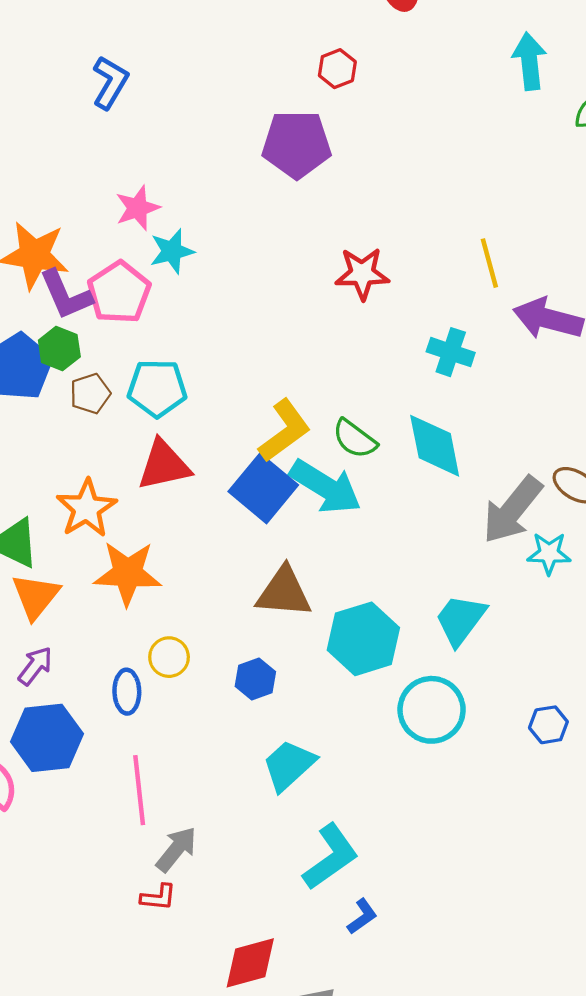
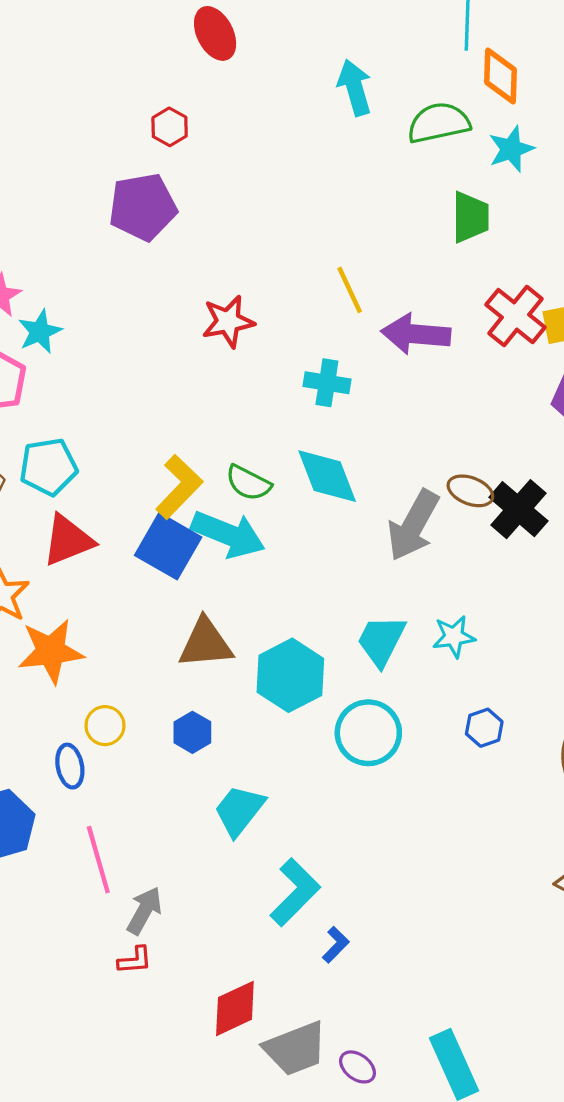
cyan star: (549, 553) -> (454, 637), moved

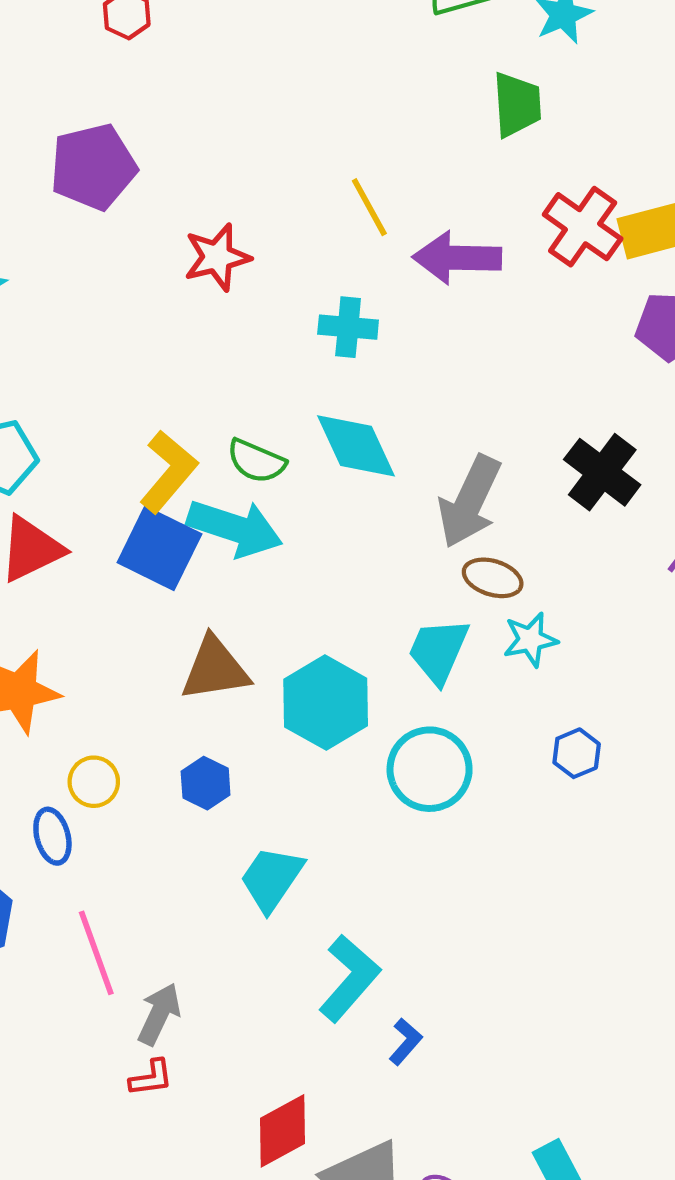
purple pentagon: (143, 207) -> (93, 167), moved
brown ellipse: (470, 491) -> (493, 578), moved

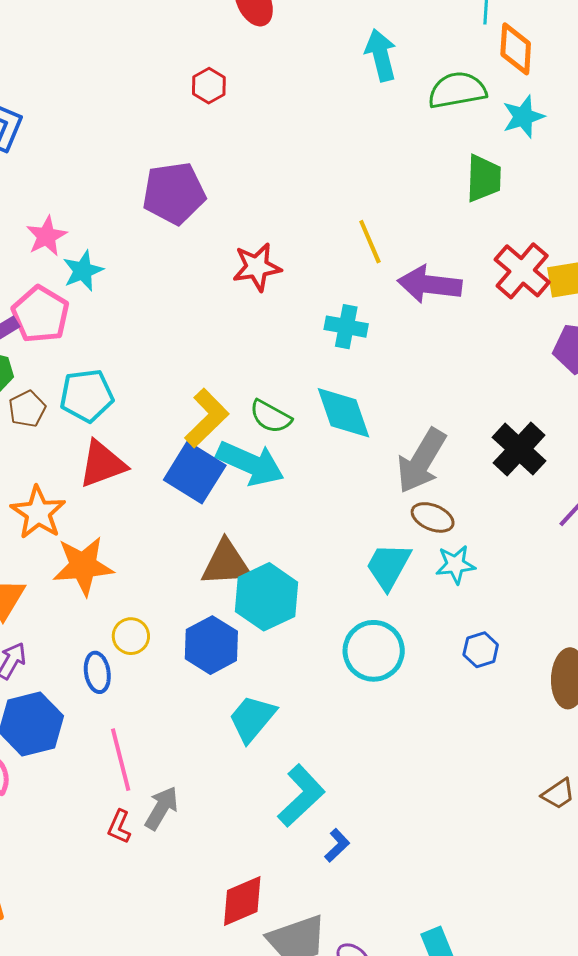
cyan hexagon: (326, 703) -> (267, 597), moved
blue hexagon: (206, 783) -> (211, 645), size x1.5
red L-shape: (151, 1078) -> (119, 827), moved, turned 116

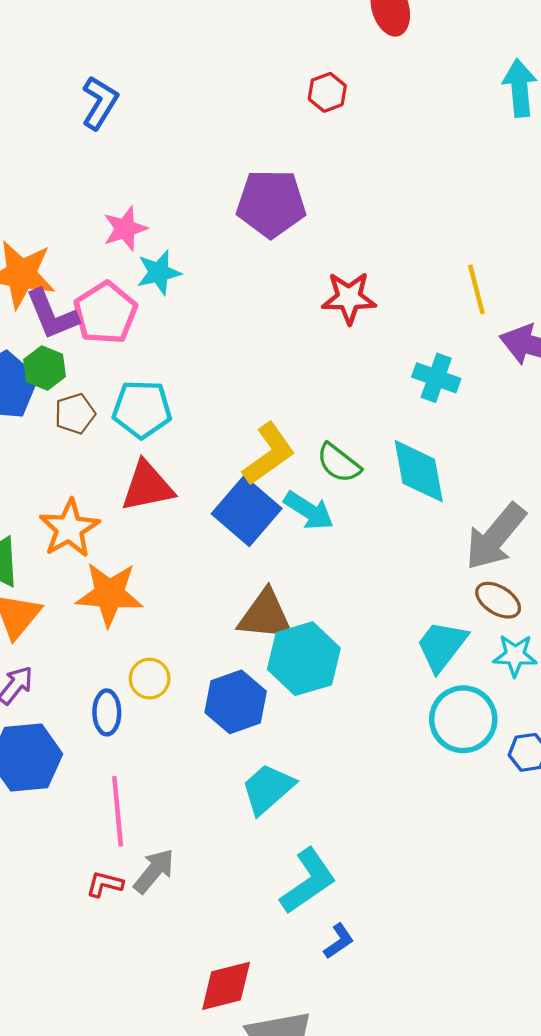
cyan arrow: (250, 463) -> (309, 511), size x0.7
cyan circle: (374, 651) -> (463, 719), moved
red L-shape: (119, 827) -> (105, 884), turned 72

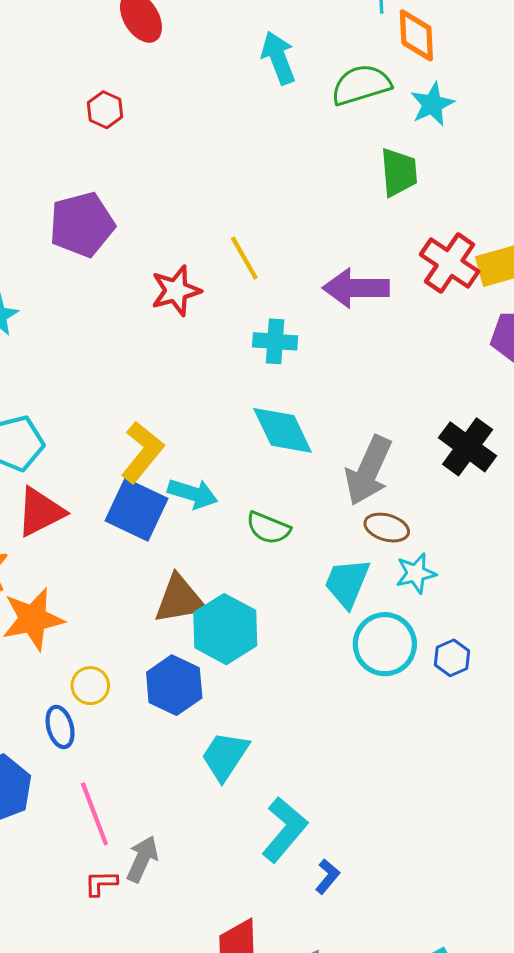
yellow line: (476, 289) -> (244, 258), moved
green semicircle: (339, 463) -> (268, 528), moved

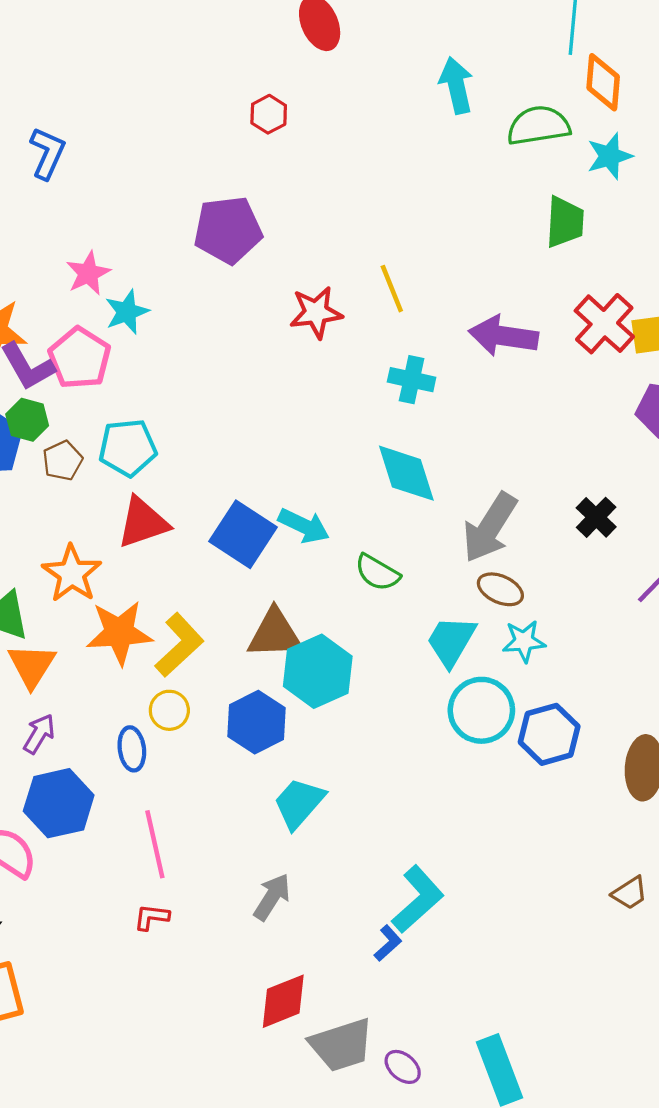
black cross: (468, 447) -> (596, 517), size x0.7
yellow L-shape: (142, 452) -> (179, 645), moved
blue hexagon: (452, 658) -> (549, 734), size x1.6
cyan L-shape: (285, 830) -> (418, 899), moved
gray arrow: (142, 859) -> (272, 897), moved

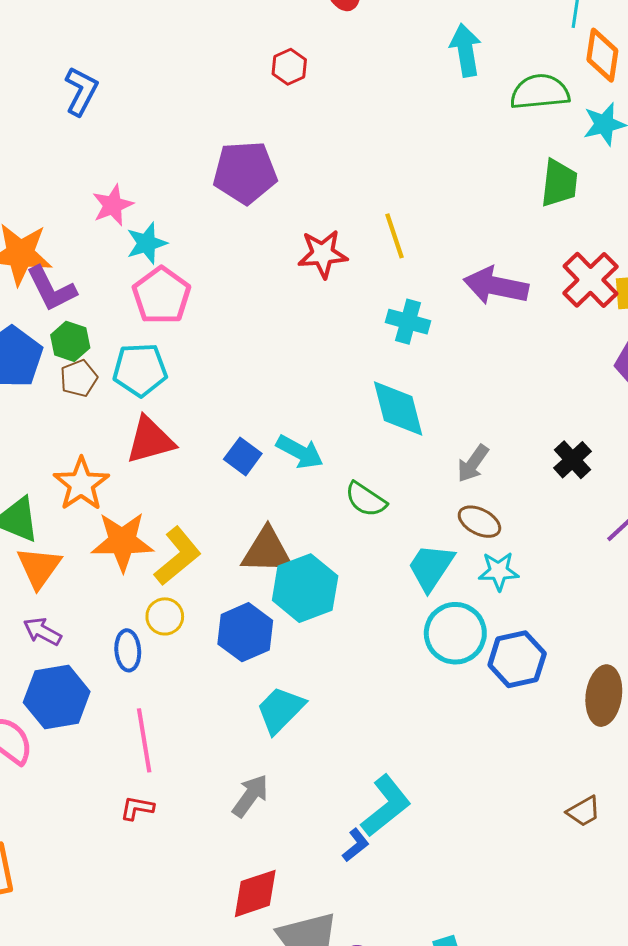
pink pentagon: (80, 358) -> (162, 296), moved
green hexagon: (27, 420) -> (70, 341), moved
gray arrow: (490, 527) -> (473, 463), size x0.6
blue square: (243, 534) -> (243, 456), size x0.6
purple arrow: (39, 734) -> (42, 631), turned -96

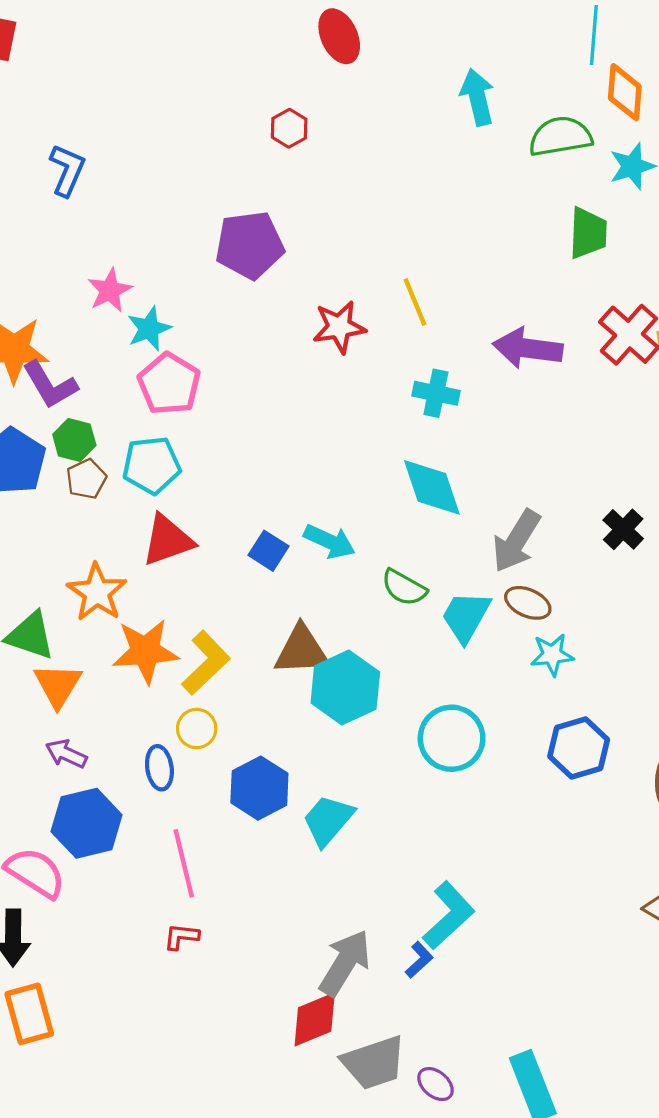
gray arrow: (473, 463) -> (516, 541), size x1.5
cyan trapezoid: (431, 567) -> (466, 617), moved
blue hexagon: (245, 632) -> (259, 788), moved
cyan circle: (455, 633) -> (452, 738), moved
gray arrow: (250, 796) -> (345, 963), moved, size x1.4

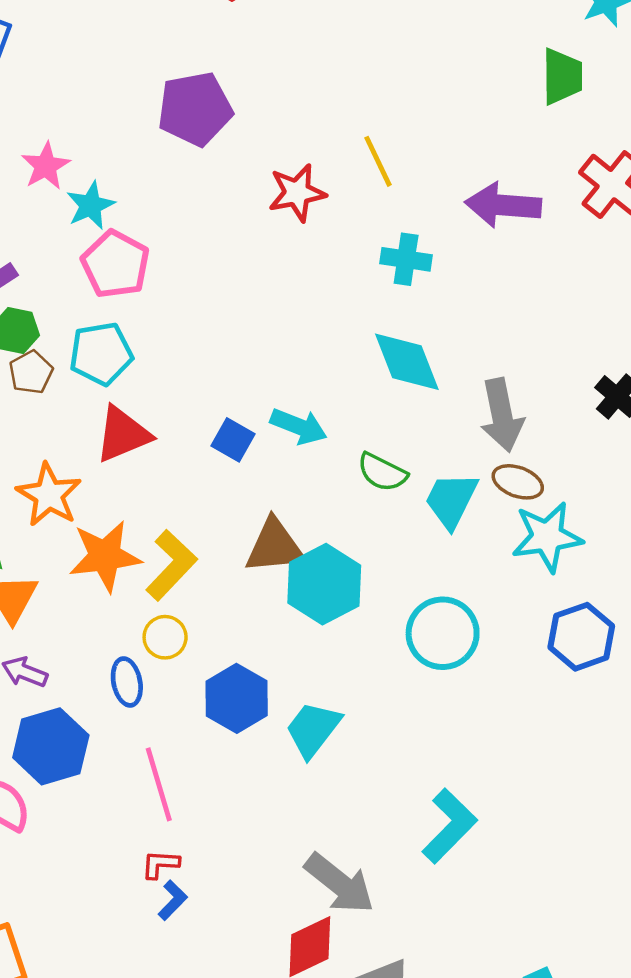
gray arrow: (516, 541) -> (502, 415), turned -40
cyan star: (552, 655) -> (547, 537), size x1.5
blue L-shape: (419, 960) -> (173, 900), moved
gray arrow: (345, 963) -> (339, 883), turned 100

